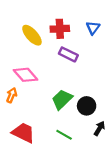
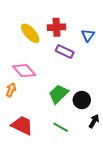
blue triangle: (93, 28) -> (88, 35), moved

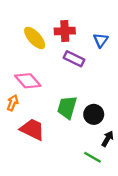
green trapezoid: (59, 94) -> (67, 107), turned -30
red trapezoid: (22, 125) -> (32, 129), moved
green line: (61, 127) -> (93, 157), moved

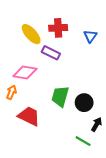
purple rectangle: (74, 59) -> (51, 53), moved
pink diamond: (28, 81) -> (25, 73), turned -40

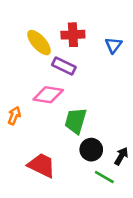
pink diamond: (25, 73) -> (48, 95), moved
black circle: (84, 103) -> (91, 150), moved
red trapezoid: (29, 116) -> (42, 165), moved

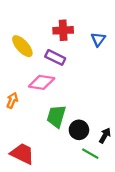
yellow ellipse: (39, 43) -> (22, 46), moved
green trapezoid: (76, 121) -> (56, 116), moved
red trapezoid: (42, 165) -> (22, 154), moved

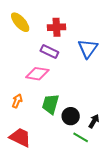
blue triangle: (98, 39) -> (88, 48), moved, size x1.5
yellow ellipse: (22, 46) -> (20, 22), moved
orange arrow: (12, 100) -> (17, 101), moved

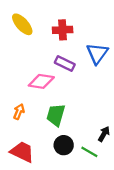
purple rectangle: (49, 52) -> (65, 63), moved
black circle: (71, 116) -> (64, 145), moved

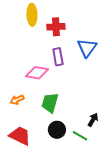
yellow ellipse: (22, 24) -> (32, 15), moved, turned 40
purple rectangle: (65, 63) -> (58, 57), turned 54
orange arrow: (19, 112) -> (17, 100), turned -136

